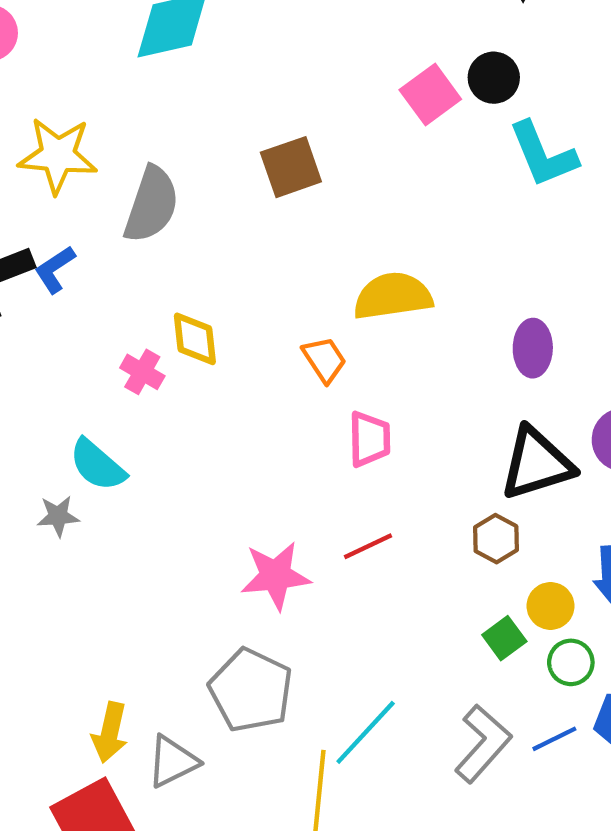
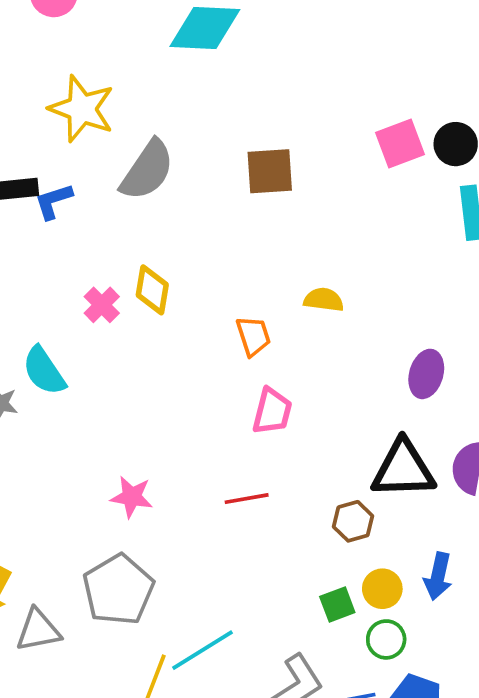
yellow semicircle: (393, 296) -> (324, 300), size x0.6
pink star: (276, 576) -> (132, 497), moved, size x0.7

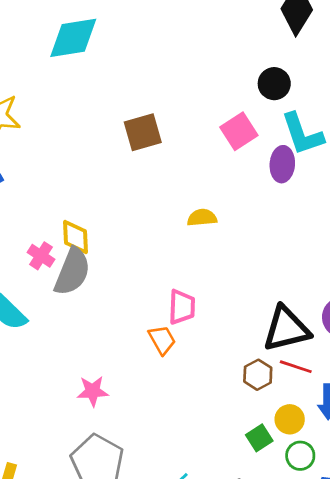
pink square: (400, 143) -> (239, 131), moved
gray semicircle: (147, 170) -> (72, 272), moved
orange trapezoid: (253, 336) -> (162, 340), moved
purple ellipse: (426, 374) -> (282, 164), moved
red line: (247, 499) -> (296, 367), moved, turned 40

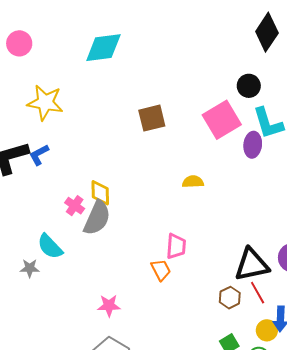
pink square: (239, 131) -> (222, 120), size x1.4
red line: (296, 367) -> (258, 293), turned 40
yellow circle: (290, 419) -> (267, 330), moved

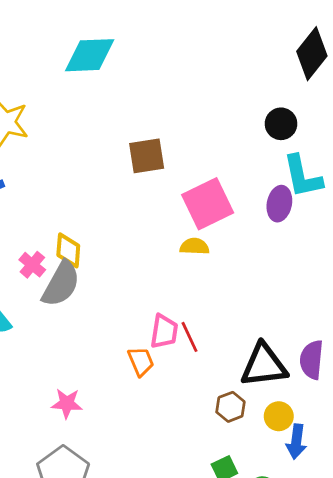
pink square: (222, 120) -> (208, 204), moved
red line: (258, 293) -> (190, 337), moved
yellow circle: (267, 330) -> (279, 416), moved

